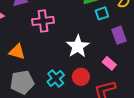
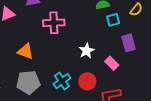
white star: (78, 46) -> (86, 51), size x0.7
pink rectangle: (109, 63) -> (112, 63), moved

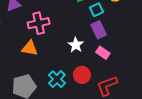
purple rectangle: (128, 43) -> (99, 30), moved
orange triangle: (25, 51) -> (30, 48), moved

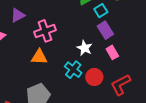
pink rectangle: (103, 53) -> (112, 52), turned 32
cyan cross: (57, 79) -> (73, 70), moved

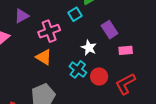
cyan square: (101, 11) -> (75, 14), moved
pink rectangle: (112, 52) -> (126, 50), moved, turned -64
orange triangle: (39, 57) -> (44, 57), turned 30

